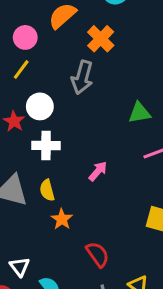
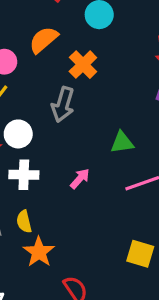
pink arrow: (98, 171) -> (80, 179), moved
orange star: (62, 219) -> (39, 252), size x1.4

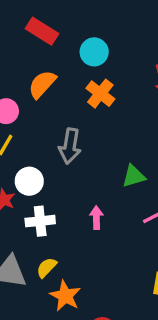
orange cross: (83, 65) -> (100, 94), moved
pink arrow: (80, 179) -> (96, 218), turned -35
yellow semicircle: (24, 222) -> (47, 268), turned 65

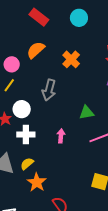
cyan circle: (94, 52) -> (79, 18), moved

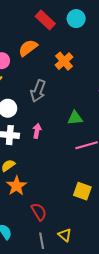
red rectangle: (39, 17) -> (45, 20), moved
pink arrow: (61, 136) -> (37, 131), moved

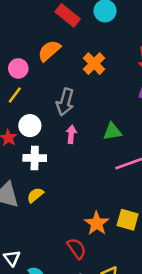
pink arrow: (37, 131) -> (71, 134), moved
orange star: (16, 186) -> (97, 223), moved

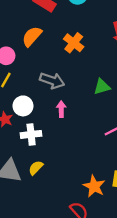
gray arrow: (65, 102) -> (52, 81), turned -80
green triangle: (112, 132) -> (102, 87), moved

